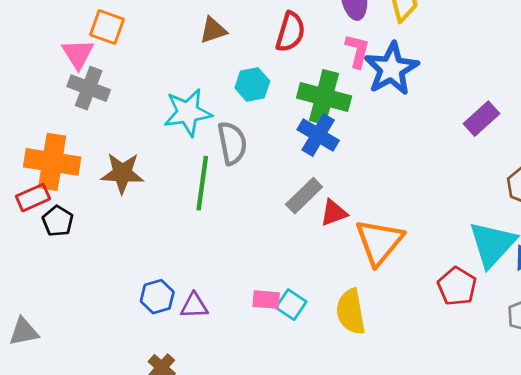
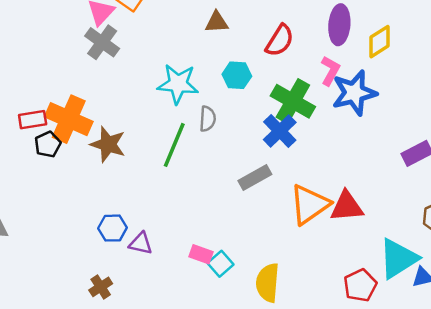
gray semicircle: (232, 143) -> (208, 119), size x0.7
orange cross: (52, 162) -> (69, 119), moved
brown star: (122, 173) -> (108, 144), moved
red triangle: (334, 213) -> (347, 207), moved, size x1.4
orange triangle: (379, 242) -> (309, 204), moved

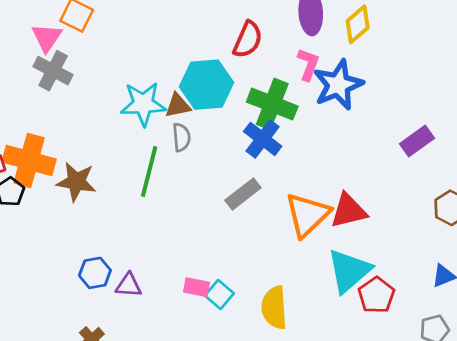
brown triangle: (217, 22) -> (178, 105), moved
cyan hexagon: (237, 75) -> (206, 85), size x1.6
cyan triangle: (398, 259) -> (349, 271), moved

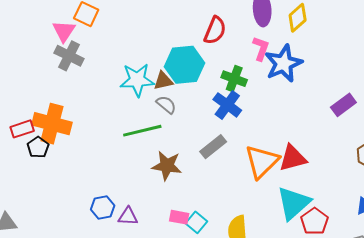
green cross: (272, 104) -> (234, 79), size x0.7
gray semicircle: (181, 137) -> (166, 105), turned -45
green line: (149, 172) -> (142, 131), turned 63
brown star: (76, 182) -> (167, 166), moved

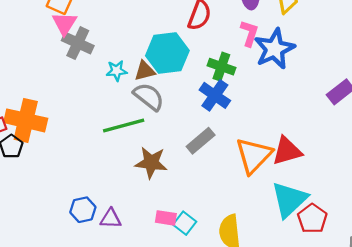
pink triangle: (64, 31) -> (64, 23), moved
gray cross: (69, 56) -> (78, 43), moved
cyan star: (137, 80) -> (117, 71), size x0.6
gray semicircle: (166, 105) -> (149, 97), size x1.4

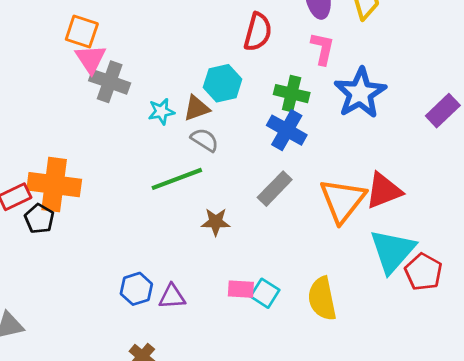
blue star: (274, 49) -> (360, 93), moved
cyan hexagon: (167, 53) -> (223, 83), size x0.7
gray semicircle: (149, 97) -> (205, 140), size x0.7
brown star: (151, 163) -> (216, 222), size x0.7

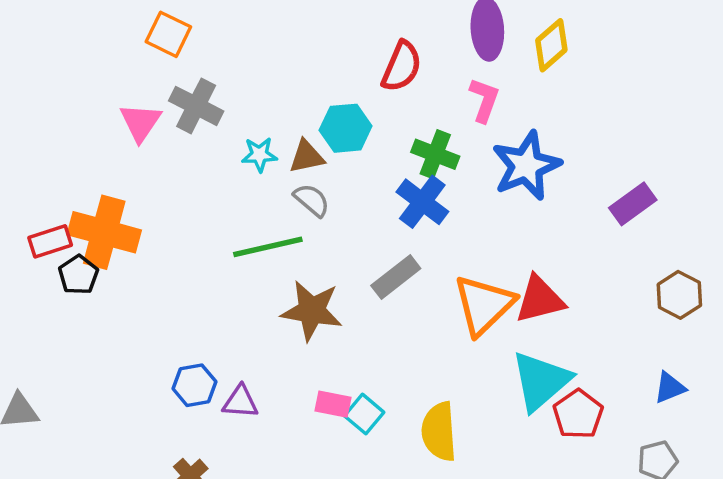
pink triangle: (91, 59) -> (140, 122), moved
brown star: (216, 222) -> (312, 311), size x1.6

